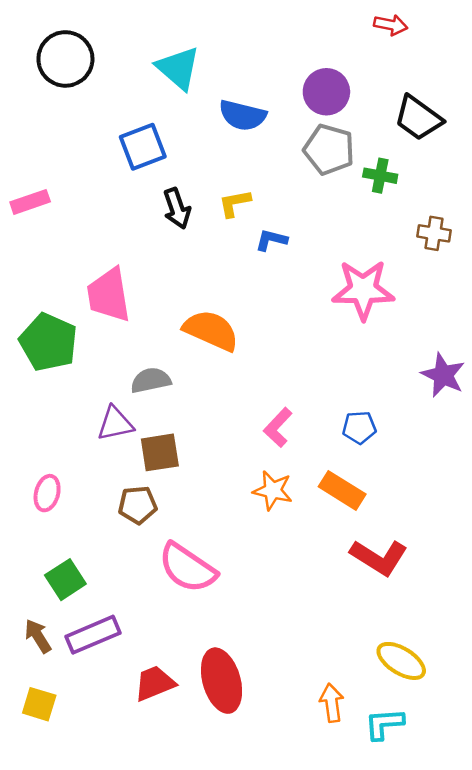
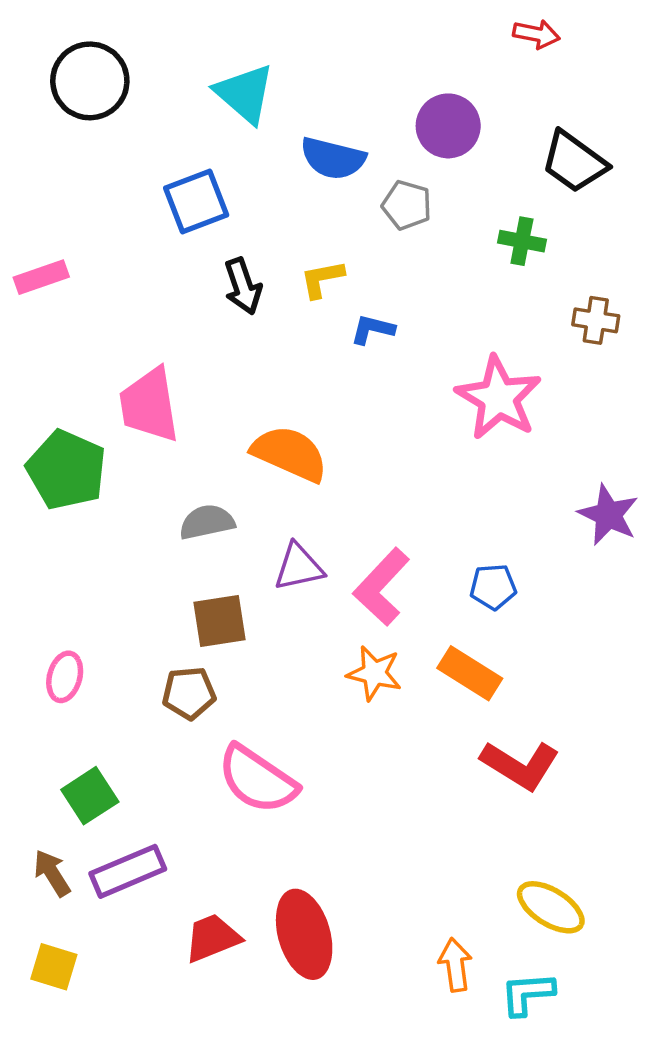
gray pentagon: (329, 149) -> (407, 205), moved, size x0.7
pink star: (363, 290) -> (499, 398), turned 30
purple triangle: (115, 424) -> (299, 567), moved
pink L-shape: (278, 427) -> (382, 587), size x1.4

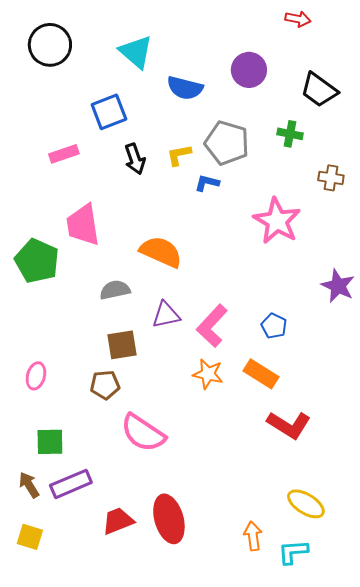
gray pentagon: (407, 205) -> (227, 143), moved, size x1.6
pink rectangle: (41, 277) -> (64, 154), moved
blue pentagon: (493, 587) -> (274, 326), turned 30
green square: (90, 796) -> (50, 442), turned 32

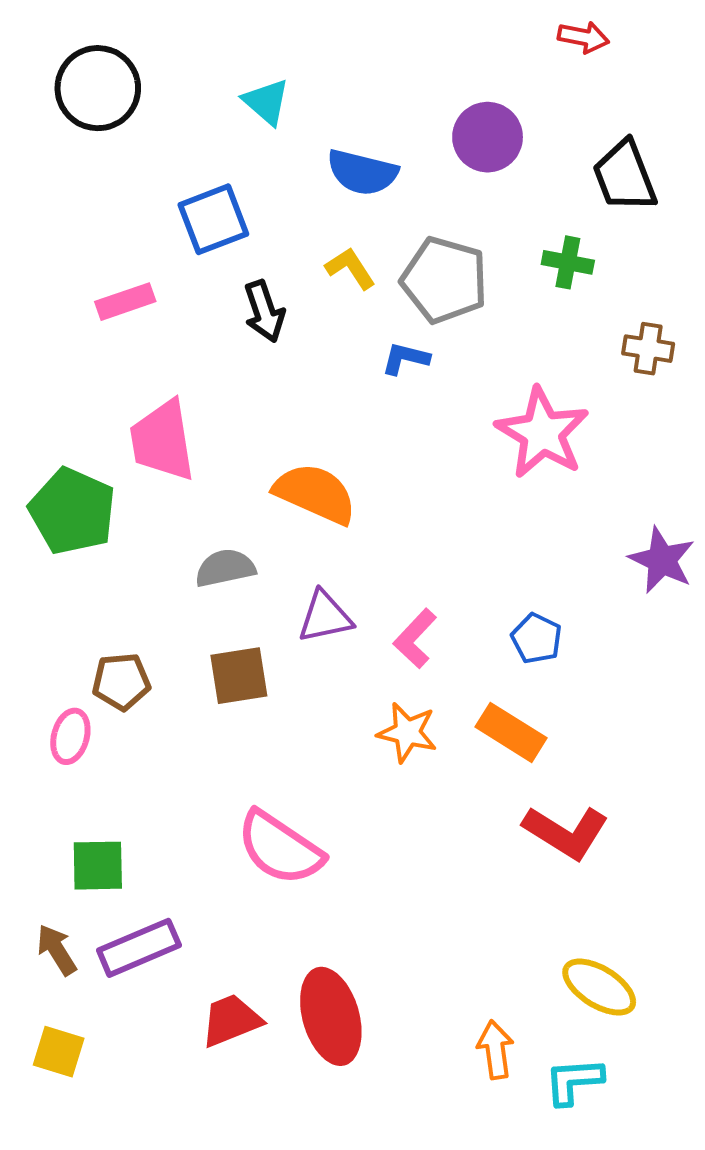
cyan triangle: (136, 52) -> (266, 102), size x0.7
black trapezoid: (319, 90) -> (625, 176), turned 33
yellow L-shape: (179, 155) -> (350, 268), moved, turned 68
pink L-shape: (212, 326) -> (415, 638), size x0.7
brown pentagon: (105, 385) -> (121, 682), moved

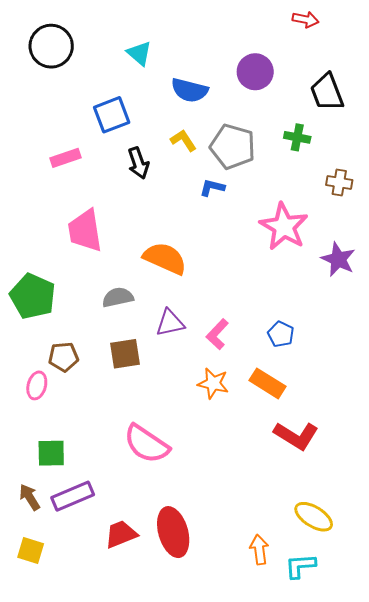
green pentagon: (72, 511) -> (33, 296), moved
purple star: (662, 560) -> (338, 259), moved

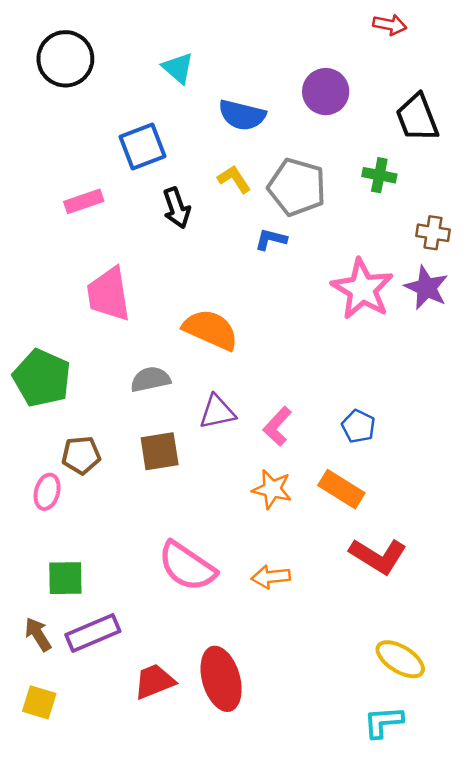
purple star: (338, 259) -> (426, 288), moved
orange arrow: (259, 549) -> (271, 577), moved, turned -88

